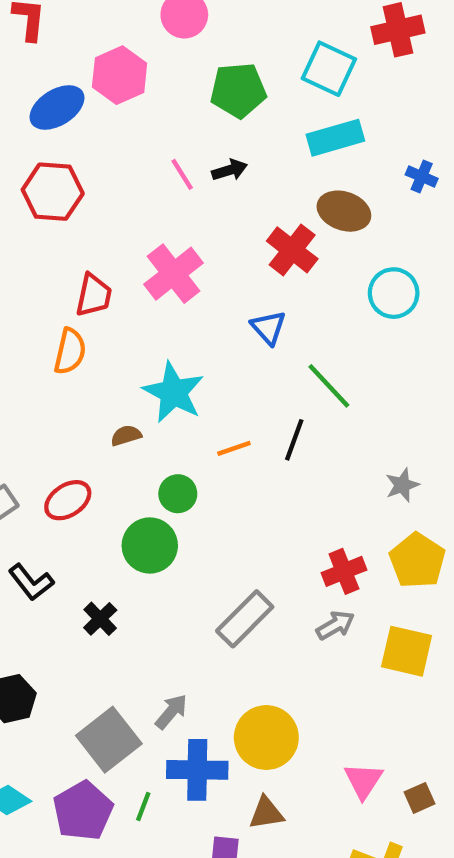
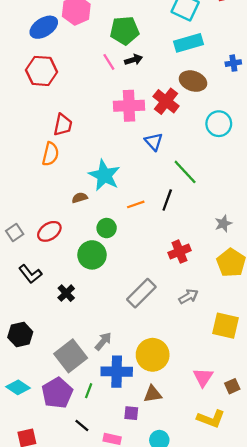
green pentagon: (238, 90) -> (125, 31), moved
blue cross: (422, 177) -> (233, 63), turned -32
pink cross: (174, 274) -> (129, 106), moved, turned 36
red cross: (344, 571) -> (180, 252), moved
yellow square: (407, 651) -> (226, 326), moved

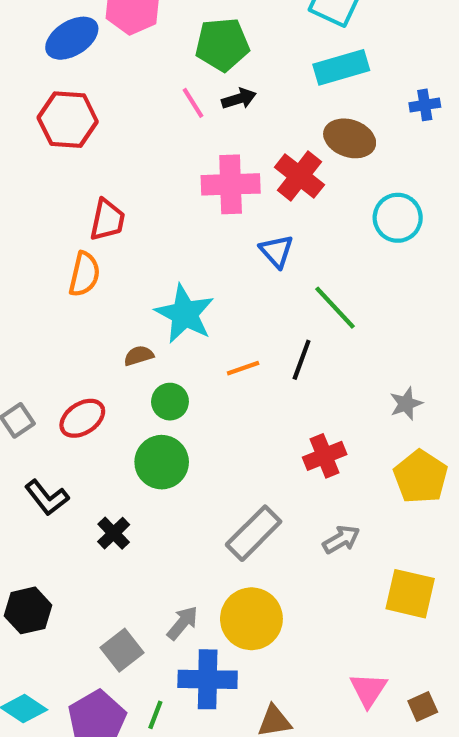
green circle: (107, 228) -> (170, 402), moved
yellow circle: (153, 355) -> (251, 619), moved
gray square: (71, 356) -> (122, 650), size x0.7

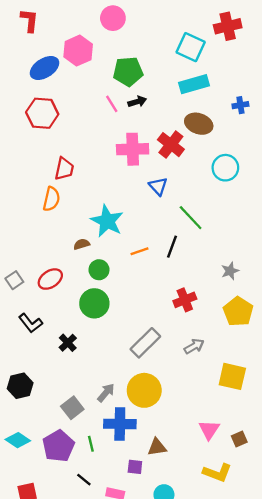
green line: (155, 715) -> (91, 444), turned -35

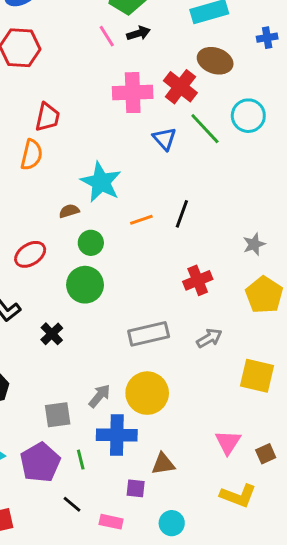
green line: (191, 218) -> (205, 129), moved
gray rectangle: (145, 343) -> (149, 334), turned 32
gray square: (72, 408) -> (58, 415), turned 30

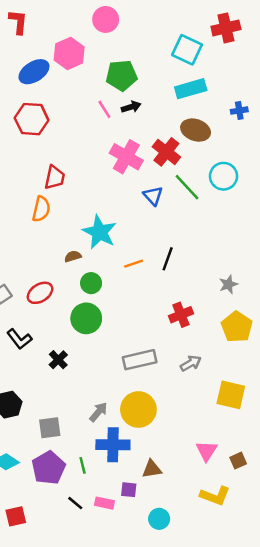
pink cross: (133, 93) -> (126, 157), turned 32
gray square: (58, 415) -> (50, 428), moved
pink rectangle: (111, 522) -> (104, 503), moved

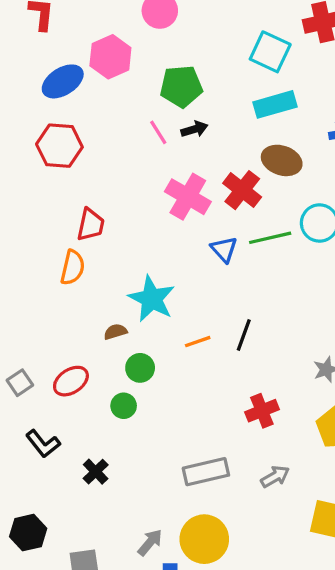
green line: (187, 187) -> (270, 238), turned -60
green circle: (86, 318) -> (124, 406), moved, size x0.6

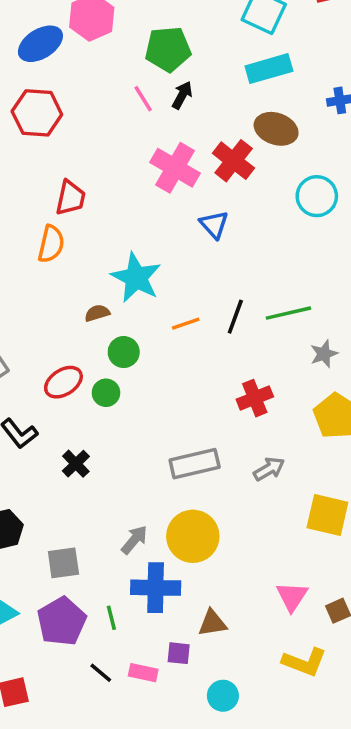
black arrow: (194, 129) -> (182, 95), turned -45
green line: (270, 238) -> (288, 313), moved
red ellipse: (71, 381) -> (63, 382), moved

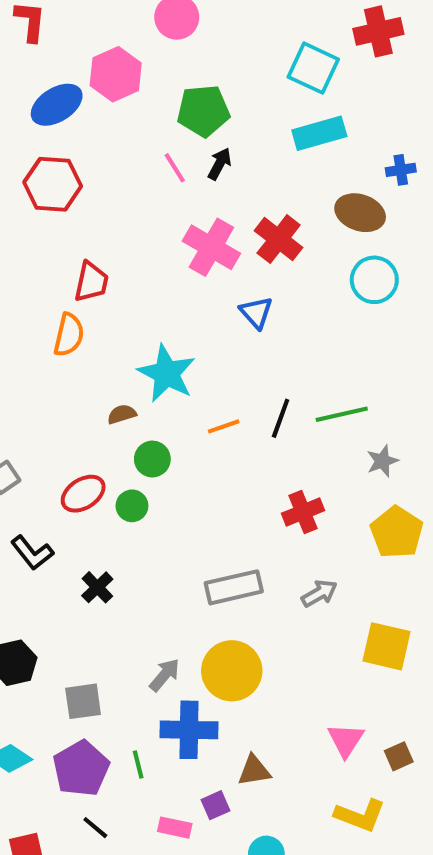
brown ellipse: (276, 129) -> (360, 213), moved
purple square: (179, 653) -> (215, 805), turned -30
black line: (101, 673) -> (95, 828), moved

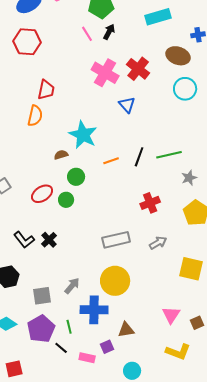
black L-shape: (32, 553) -> (24, 240), moved
gray arrow: (165, 675) -> (72, 286), moved
black line: (95, 828) -> (61, 348), moved

